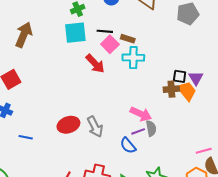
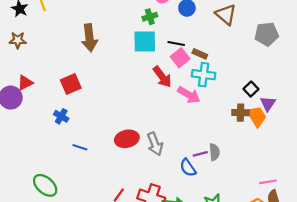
brown arrow: (24, 35) -> (89, 38), turned 145
black square: (180, 76) -> (251, 89), moved, turned 32
pink arrow: (141, 114) -> (189, 95), moved

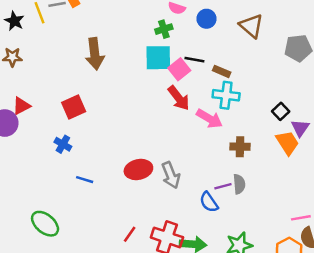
pink square: (180, 58) -> (179, 69), moved
brown cross: (241, 113) -> (240, 147), moved

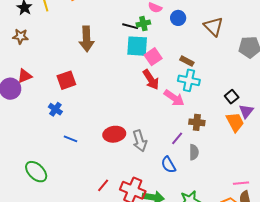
black line: (194, 60) -> (130, 26), moved
purple line: (223, 186) -> (177, 138), moved, turned -40

